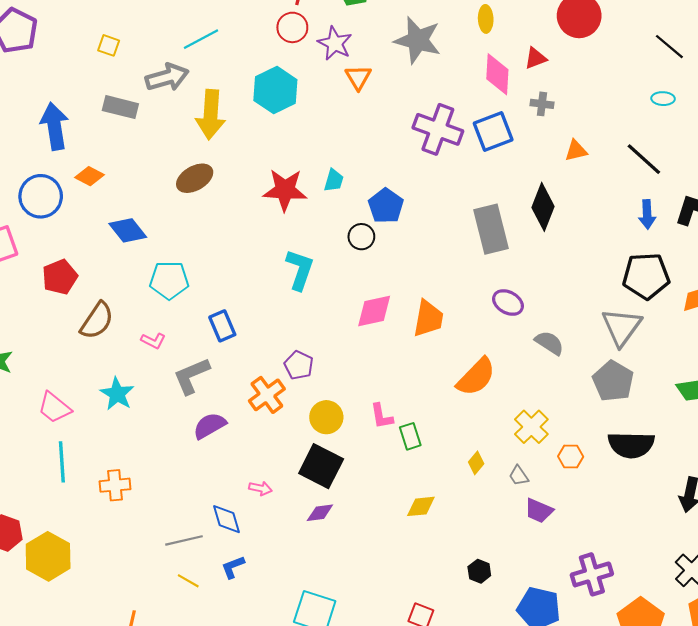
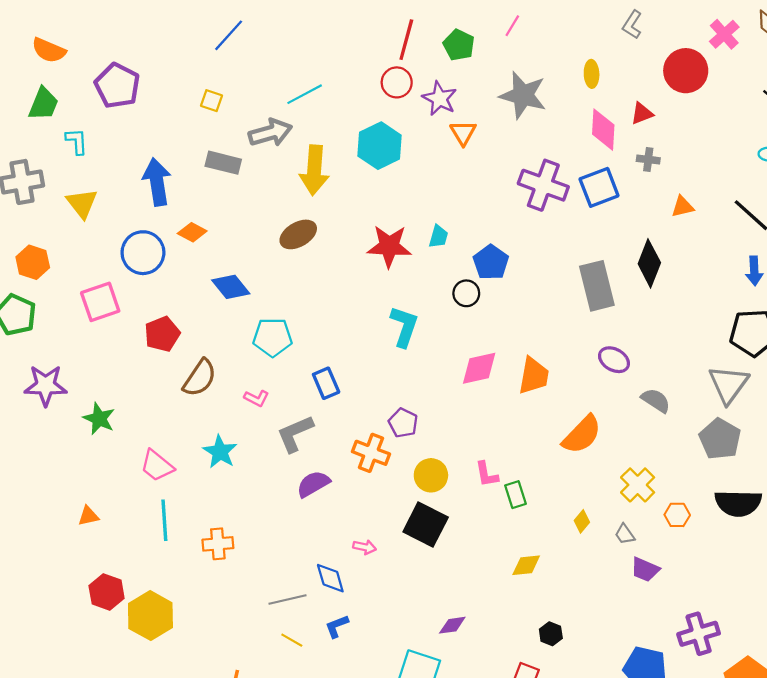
orange cross: (267, 395) -> (371, 453), turned -33
purple diamond: (320, 513) -> (452, 625), moved
black hexagon: (479, 571) -> (551, 634), moved

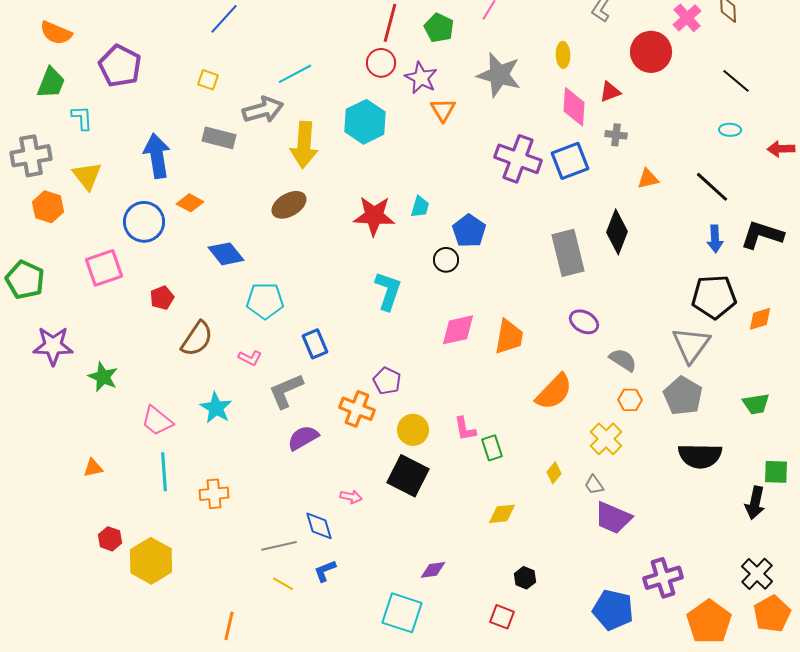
orange hexagon: (33, 262) -> (48, 207), moved
red pentagon: (162, 334) -> (162, 298), size x0.7
orange hexagon: (677, 515) -> (630, 400), moved
purple trapezoid: (645, 570) -> (613, 518), size x1.4
red hexagon: (107, 592) -> (110, 539), size x0.7

